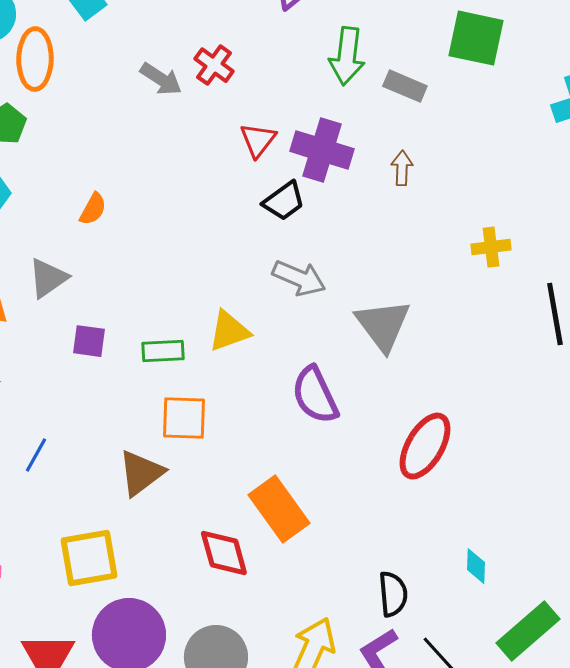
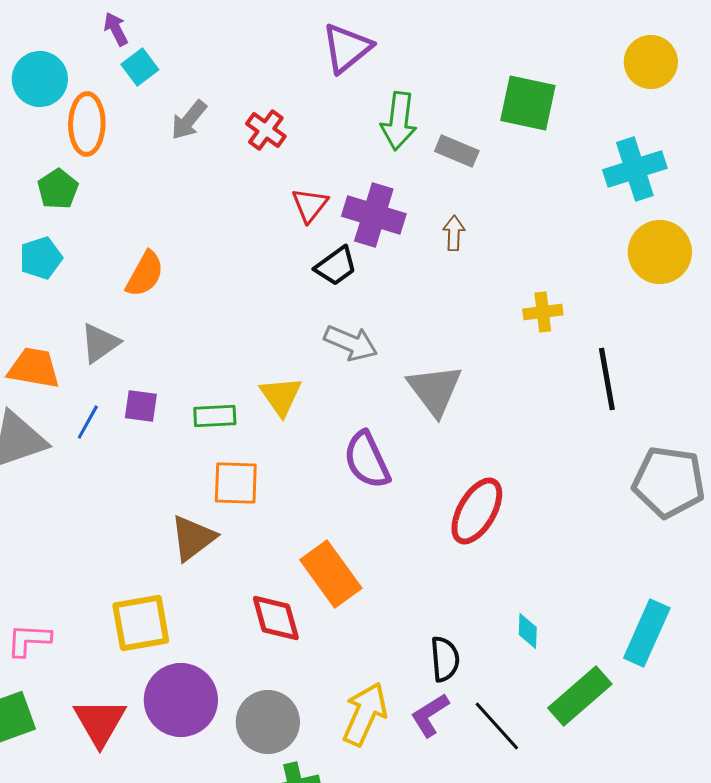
gray arrow: (161, 79) -> (189, 120), moved, turned 96
orange semicircle: (93, 209) -> (145, 274), size x1.4
yellow triangle: (229, 331) -> (281, 396), turned -45
blue line: (36, 455) -> (88, 422), moved

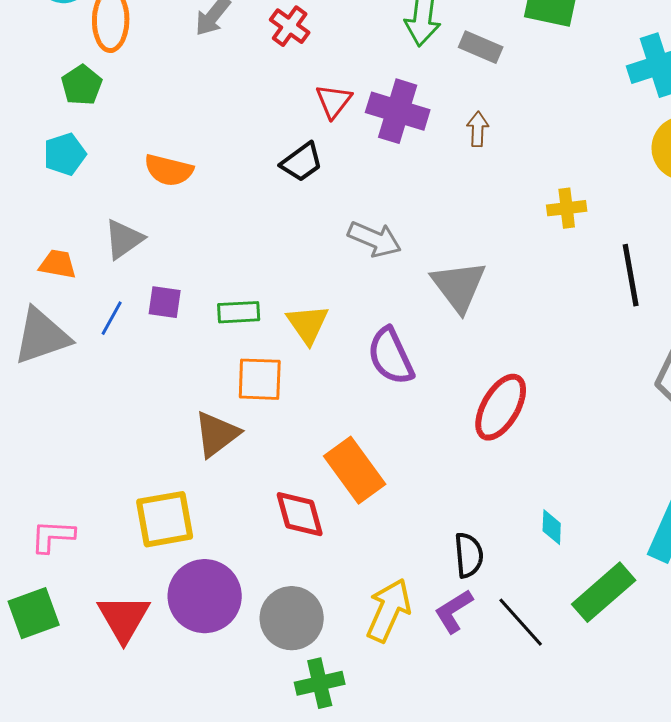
black trapezoid: (336, 266) -> (302, 162), moved
orange semicircle: (145, 274) -> (169, 170), turned 75
orange trapezoid: (34, 368) -> (58, 264), size x0.7
yellow triangle: (281, 396) -> (308, 324), moved

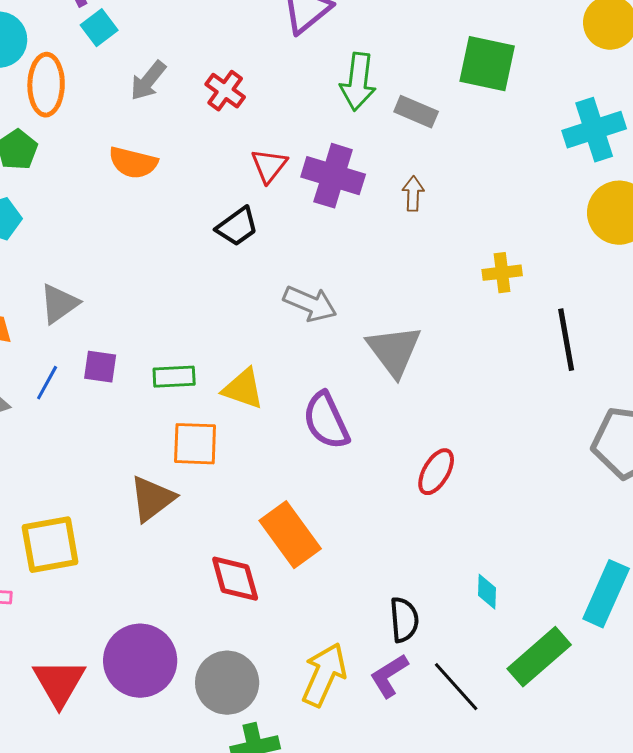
orange semicircle: (169, 170) -> (133, 163), moved
yellow triangle: (308, 324) -> (243, 389), turned -36
red ellipse: (501, 407) -> (436, 472), size x0.7
yellow square: (165, 519) -> (50, 545), moved

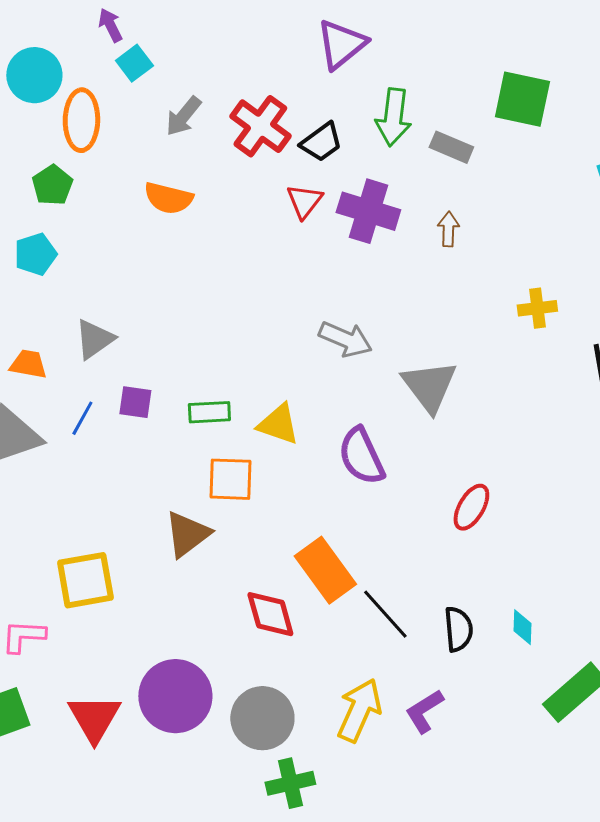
red cross: (225, 91) -> (260, 126), size x1.5
black trapezoid: (237, 227) -> (321, 142), moved
black semicircle: (404, 620) -> (458, 629), moved
black line: (456, 687) -> (385, 614), moved

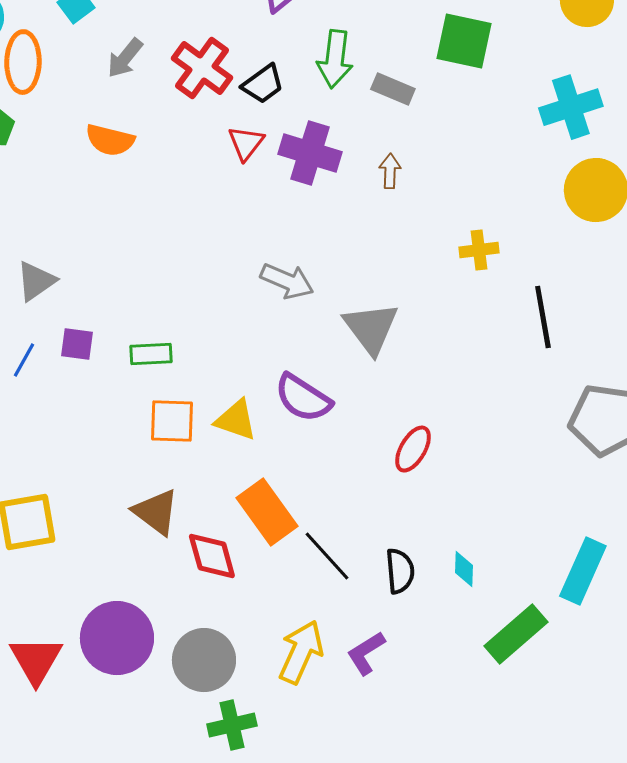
yellow triangle: (278, 424) -> (236, 420), moved
purple semicircle: (361, 456) -> (303, 398), turned -32
brown triangle: (187, 534) -> (156, 512), moved, turned -46

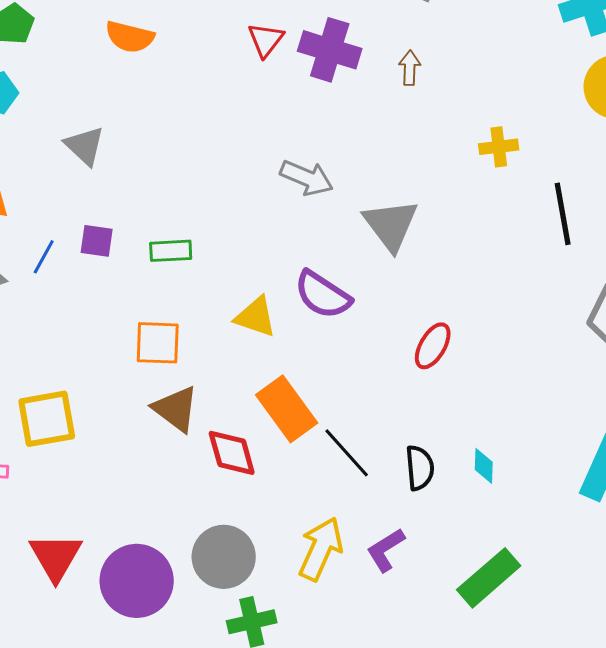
gray triangle: (36, 281) -> (85, 146), moved, turned -42
orange square: (172, 421) -> (158, 343), moved
green rectangle: (516, 634) -> (489, 578), moved
purple circle: (117, 638) -> (137, 581), moved

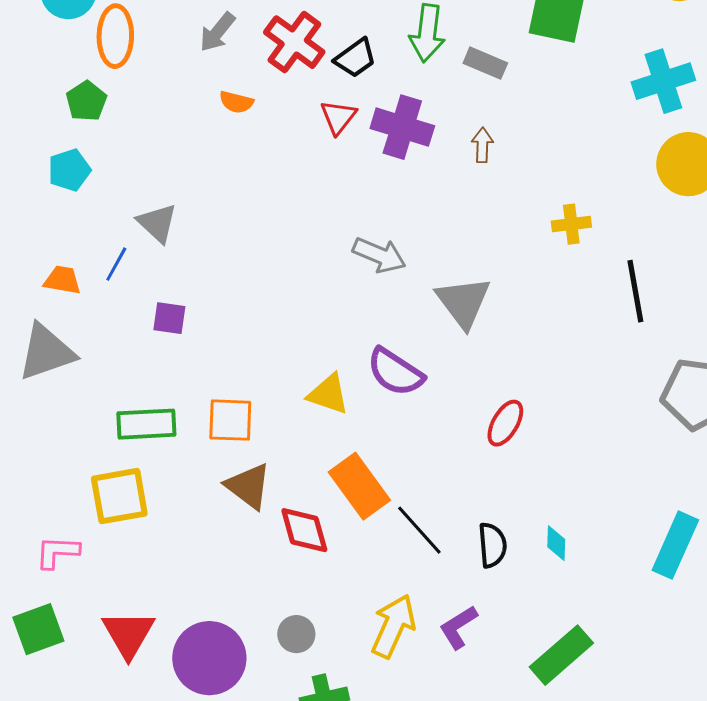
orange semicircle: (130, 37) -> (236, 102), moved, size x0.7
green rectangle: (171, 251) -> (146, 424), moved, size x1.4
blue line: (44, 257) -> (116, 264), moved
gray circle: (224, 557) -> (296, 634), size x0.6

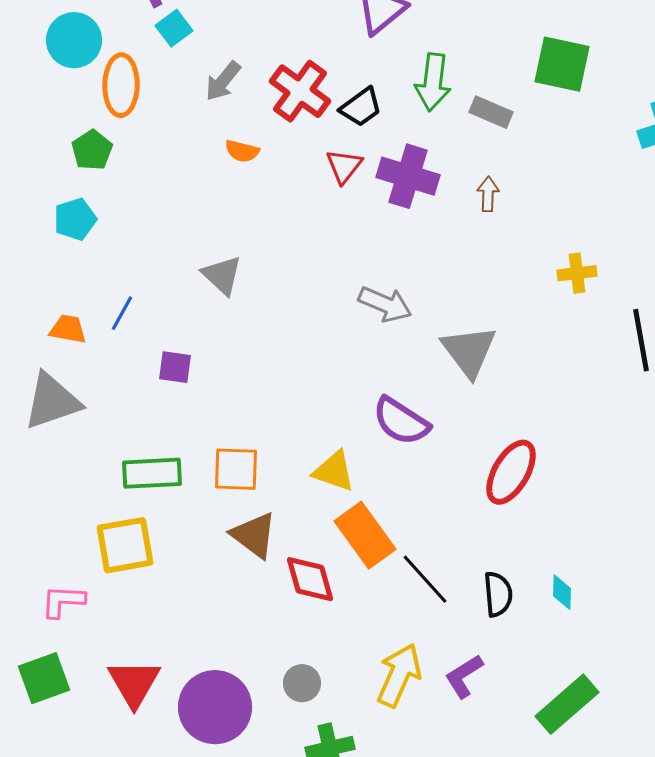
gray triangle: (157, 223) -> (222, 275), moved
yellow triangle: (328, 394) -> (334, 471), moved
red ellipse: (505, 423) -> (511, 472), size x1.4

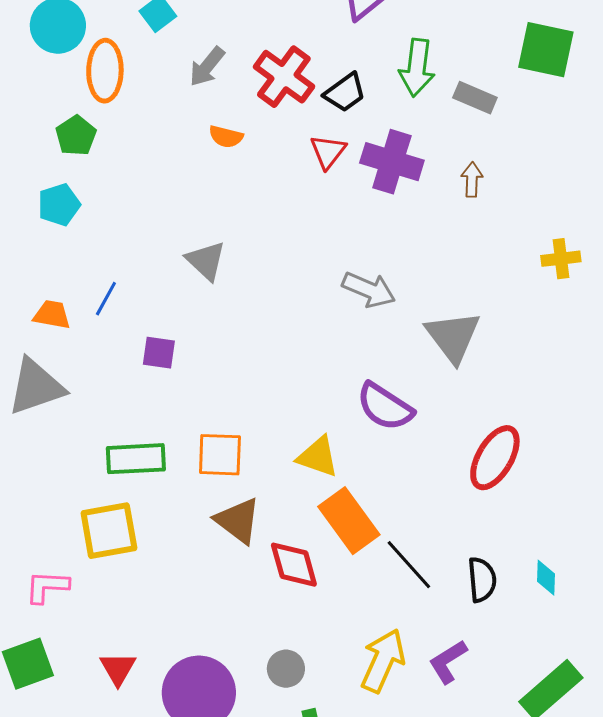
red triangle: (134, 683) -> (118, 669), size x0.7

